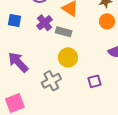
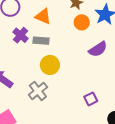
purple square: (95, 81) -> (91, 99), moved

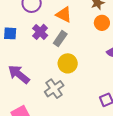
gray rectangle: (41, 41) -> (60, 39), turned -63

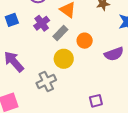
orange circle: (102, 23) -> (85, 41), moved
blue square: (10, 33) -> (12, 20), turned -32

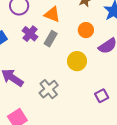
orange circle: (85, 41) -> (86, 30), moved
yellow circle: (64, 59) -> (77, 61), moved

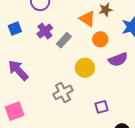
orange triangle: (52, 14) -> (87, 19), moved
gray cross: (49, 89) -> (63, 92), moved

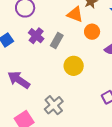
yellow circle: (85, 68) -> (74, 66), moved
gray cross: (63, 92) -> (54, 105), moved

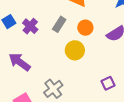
orange circle: (92, 32) -> (85, 28), moved
purple cross: (36, 36) -> (30, 26), moved

